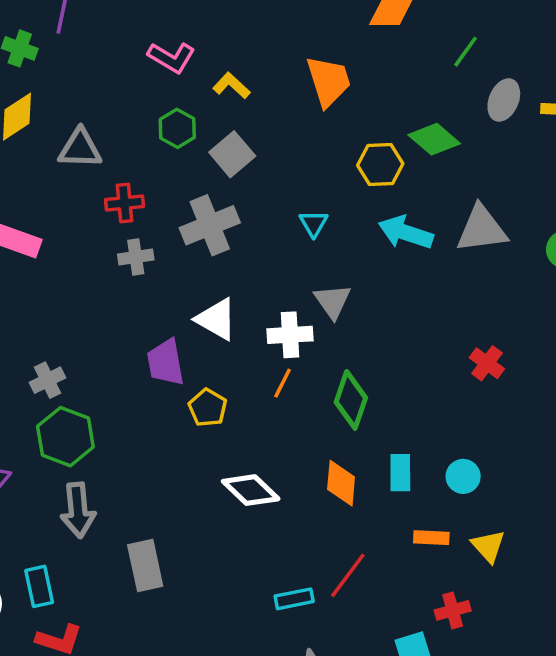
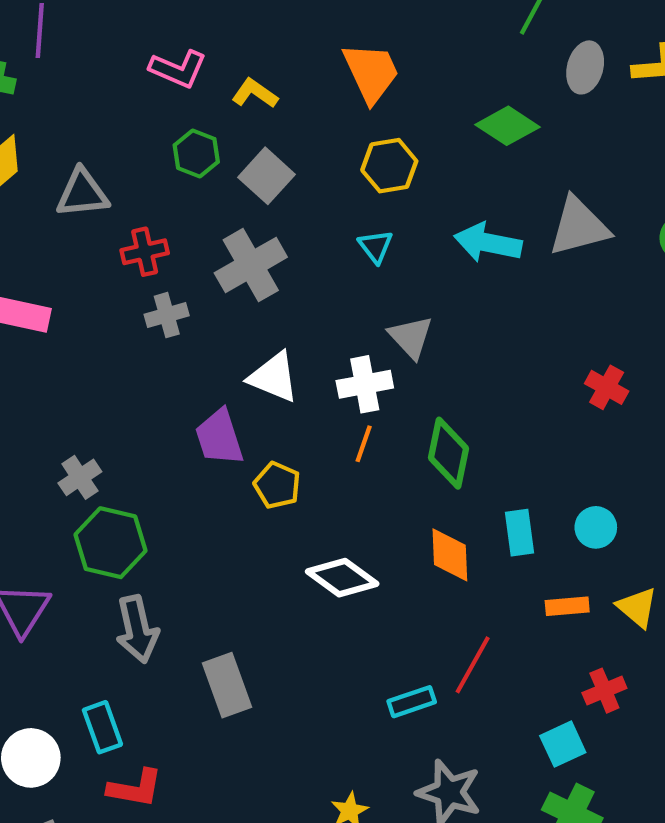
yellow hexagon: (380, 165) -> (389, 166), moved

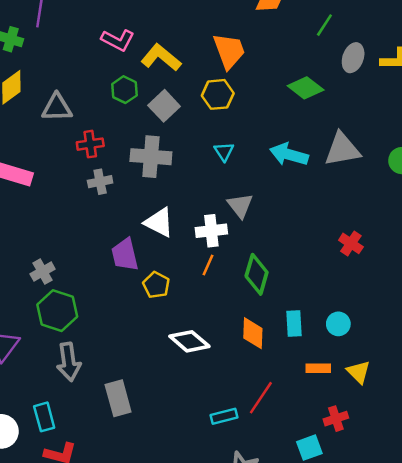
yellow L-shape: (255, 93) -> (161, 58), size x1.5
yellow hexagon: (389, 166) -> (218, 94), moved
gray cross: (251, 265) -> (151, 157), turned 30

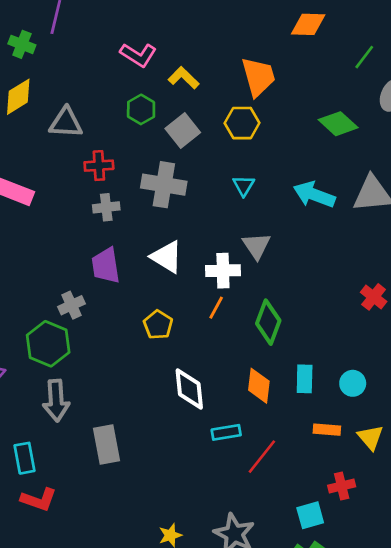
yellow L-shape: (161, 58) -> (184, 78), size x0.7
purple trapezoid: (125, 255) -> (106, 266), moved
gray cross: (43, 272) -> (71, 305), moved
white diamond: (189, 341) -> (189, 389), turned 39
cyan rectangle: (224, 416) -> (226, 432), moved

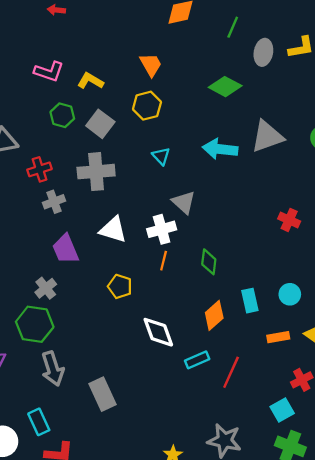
orange trapezoid: (258, 77) -> (151, 65), size x0.7
green diamond: (268, 322) -> (209, 262), size x0.7
orange diamond: (259, 386) -> (214, 315), turned 56

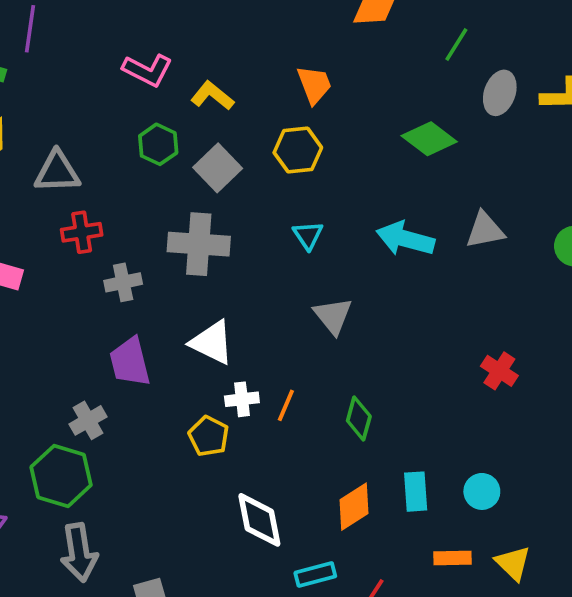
gray triangle: (267, 136) -> (485, 230), size x0.7
red cross: (40, 169) -> (82, 232), moved
white cross: (162, 229) -> (242, 399), moved, size x0.7

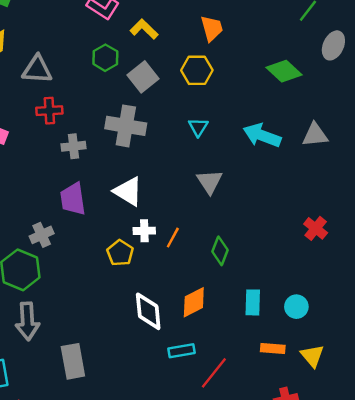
orange diamond: (354, 507) -> (194, 302), moved

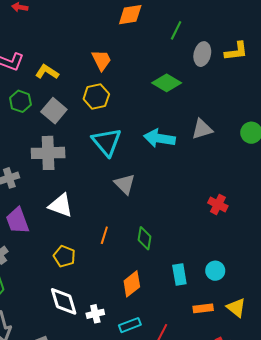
cyan triangle: (198, 127) -> (107, 142), size x1.8
white cross: (144, 231) -> (95, 314), moved
white diamond: (148, 311) -> (64, 301), moved

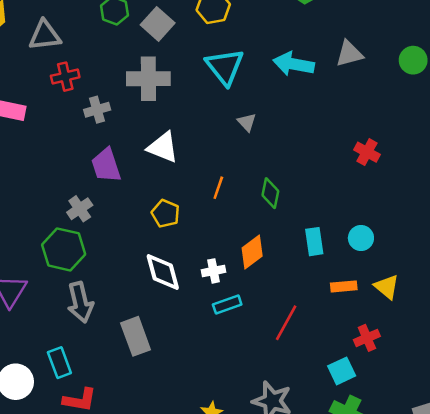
gray triangle: (125, 184) -> (247, 122), size x0.7
white cross: (95, 314) -> (214, 271), moved
cyan rectangle: (130, 325) -> (227, 304), moved

